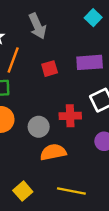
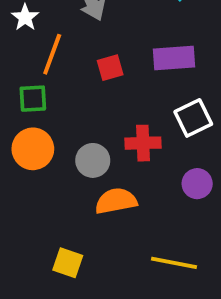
yellow square: (23, 191) -> (68, 263), turned -30
yellow line: (71, 191) -> (174, 263), moved

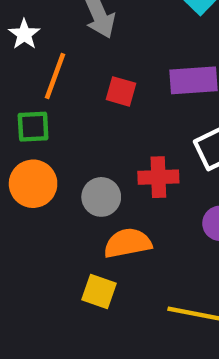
red square: (110, 68) -> (121, 91), turned 32
yellow square: (68, 263) -> (99, 291), moved

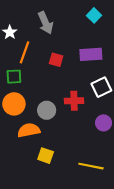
orange semicircle: (128, 243) -> (29, 130), moved

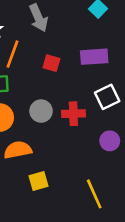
gray circle: (47, 110) -> (41, 111), moved
yellow square: (46, 156) -> (38, 181), turned -35
yellow line: (91, 166) -> (94, 194), turned 55

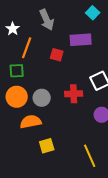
purple rectangle: (94, 57) -> (81, 40), moved
gray circle: (41, 111) -> (42, 98), moved

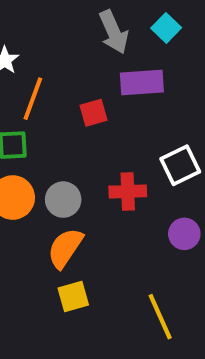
gray arrow: (47, 20) -> (114, 32), moved
red square: (57, 55) -> (93, 113), turned -32
orange semicircle: (31, 122) -> (65, 248), moved, turned -45

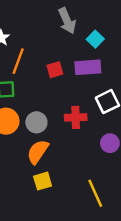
cyan square: (166, 28) -> (95, 39), moved
purple rectangle: (142, 82) -> (88, 67), moved

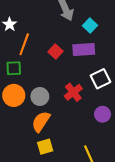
red square: (55, 70) -> (56, 52), turned -32
red cross: (76, 117) -> (73, 92), turned -36

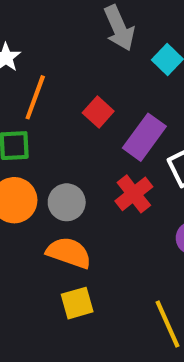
purple rectangle: (84, 49) -> (144, 137), moved, turned -50
orange semicircle: (41, 122) -> (69, 253), turned 75

